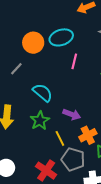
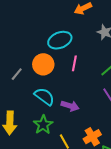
orange circle: (33, 43) -> (43, 64), moved
purple arrow: (72, 114) -> (70, 106), moved

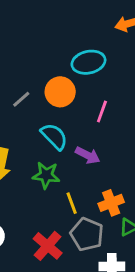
pink line: (74, 63) -> (102, 112), moved
green star: (43, 125) -> (46, 175), turned 30

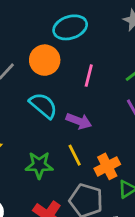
green star: (46, 175) -> (39, 165), moved
yellow line: (72, 203) -> (75, 155), moved

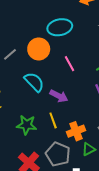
pink line: (89, 76) -> (69, 64), turned -49

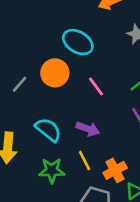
cyan ellipse: (60, 27) -> (78, 42), turned 50
cyan semicircle: (34, 82) -> (48, 130), moved

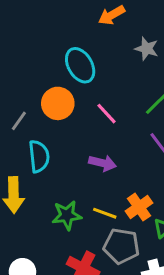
cyan ellipse: (78, 42) -> (80, 65), turned 36
cyan semicircle: (48, 130) -> (39, 156), moved, turned 52
yellow line: (85, 161) -> (105, 213), moved, turned -36

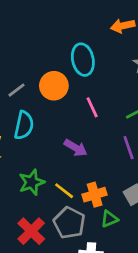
green star: (67, 215) -> (32, 182), turned -30

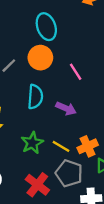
cyan ellipse: (83, 60) -> (46, 27), moved
cyan semicircle: (24, 125) -> (35, 97), moved

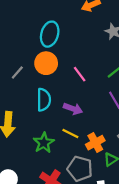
cyan ellipse: (46, 27) -> (50, 34), turned 40
yellow line: (61, 146) -> (70, 133), moved

